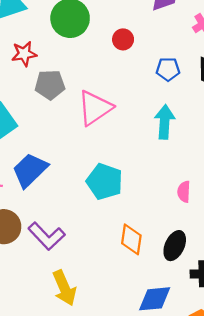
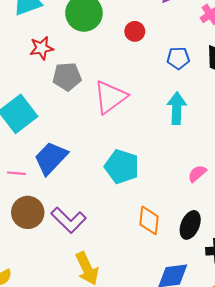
pink semicircle: (184, 192) -> (197, 174), turned 48

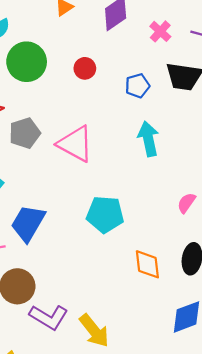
pink triangle: (110, 97) -> (75, 144), turned -42
purple L-shape: (69, 220) -> (49, 317), moved

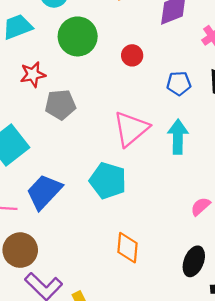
pink triangle: (75, 144) -> (131, 129), moved, turned 39
cyan pentagon: (105, 214) -> (108, 181), moved
orange diamond: (147, 264) -> (127, 248), moved

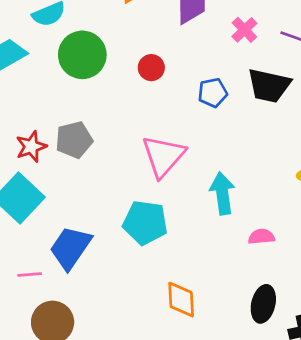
red star: (33, 74) -> (31, 147), moved
cyan arrow: (178, 137) -> (222, 193), moved
pink semicircle: (201, 206) -> (261, 237), turned 45

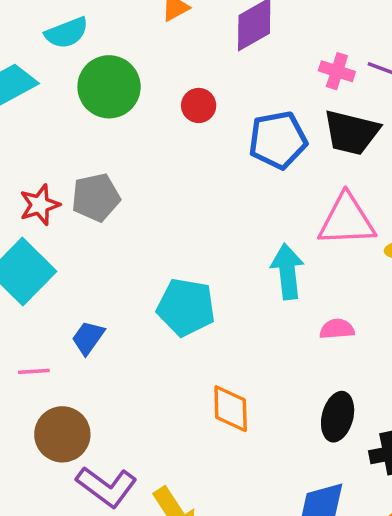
pink cross: (244, 30) -> (337, 71), moved, turned -30
blue pentagon: (213, 93) -> (278, 140), size x1.5
pink triangle: (163, 156) -> (347, 220), moved, turned 45
blue trapezoid: (71, 248) -> (88, 338), size x0.6

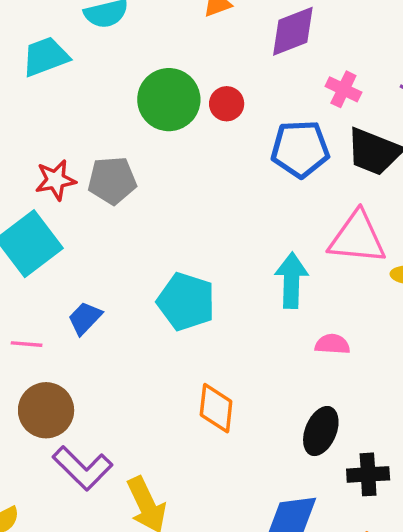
pink cross: (337, 71) -> (343, 89), moved
green circle: (109, 87) -> (169, 100), moved

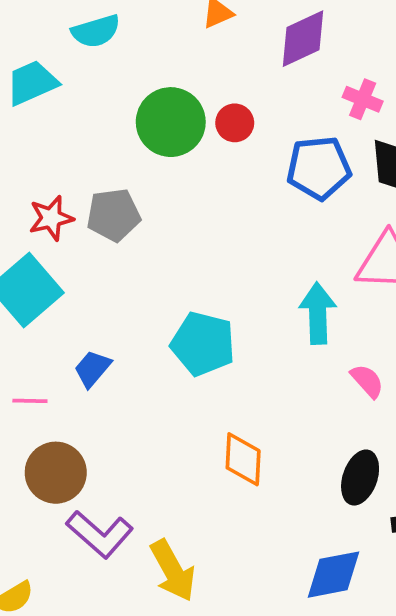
pink semicircle: (332, 344) -> (367, 381), turned 48

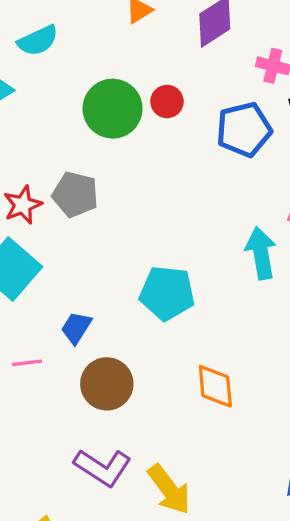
gray pentagon: (113, 215) -> (75, 195), turned 30
brown circle: (56, 473) -> (107, 384), moved

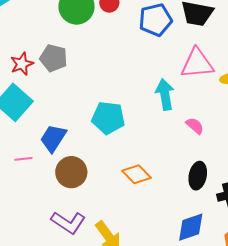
blue trapezoid: (76, 328) -> (53, 138), size x1.4
orange diamond: (215, 386) -> (137, 174), turned -40

